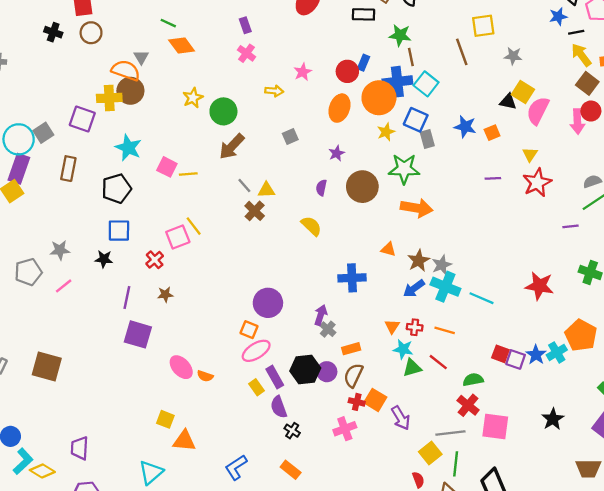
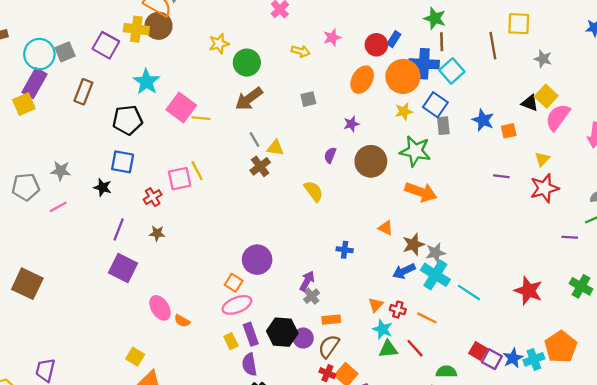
pink square: (167, 167) -> (181, 108), size x1.4
blue cross: (352, 278) -> (345, 250), size x0.6

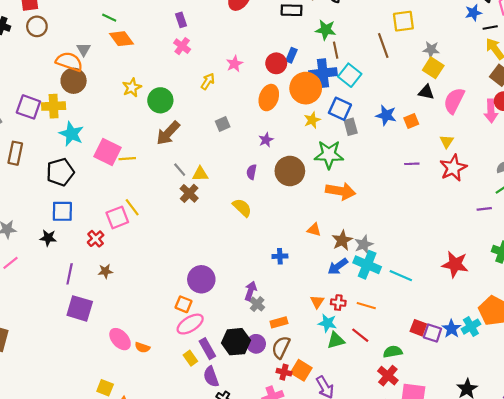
yellow cross: (136, 29) -> (54, 106), moved
yellow arrow: (301, 51) -> (208, 81), turned -63
yellow square: (546, 96) -> (433, 68), moved

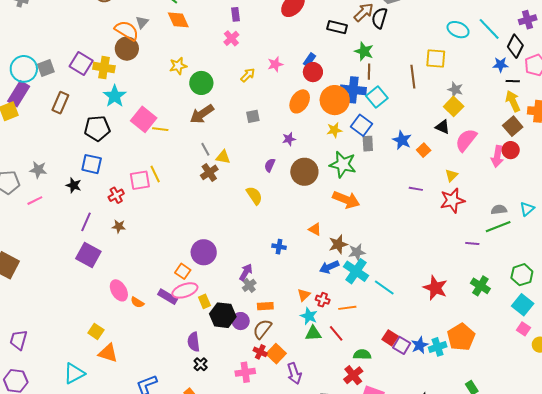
blue rectangle: (291, 55) -> (310, 60), moved
orange square: (411, 121) -> (424, 150), turned -32
orange line: (366, 306) -> (347, 308), turned -36
purple rectangle: (207, 349) -> (168, 297), moved, turned -42
yellow rectangle: (190, 358) -> (204, 301), moved

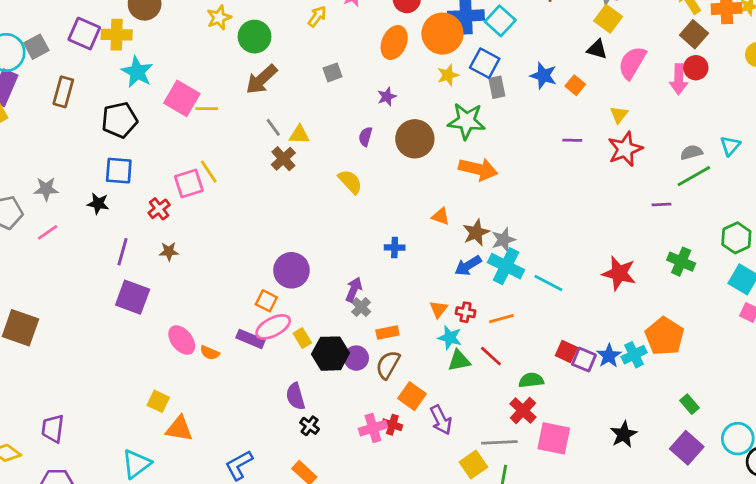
red cross: (260, 352) -> (392, 425), moved

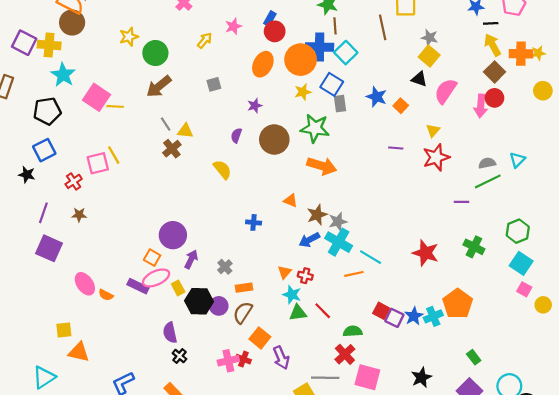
blue square: (119, 171) -> (44, 150), turned -35
purple arrow: (354, 289) -> (191, 259), moved
orange line: (501, 319) -> (354, 274), moved
yellow square: (158, 401) -> (64, 330), turned -35

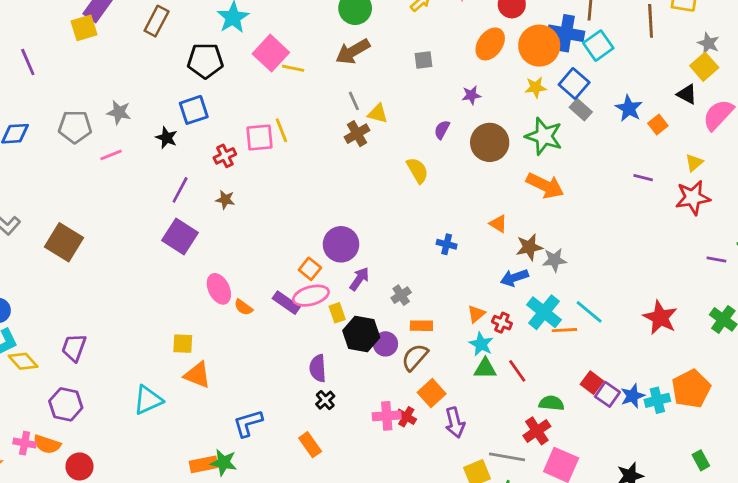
gray rectangle: (340, 104) -> (581, 110), turned -49
cyan cross: (339, 242) -> (544, 312), moved

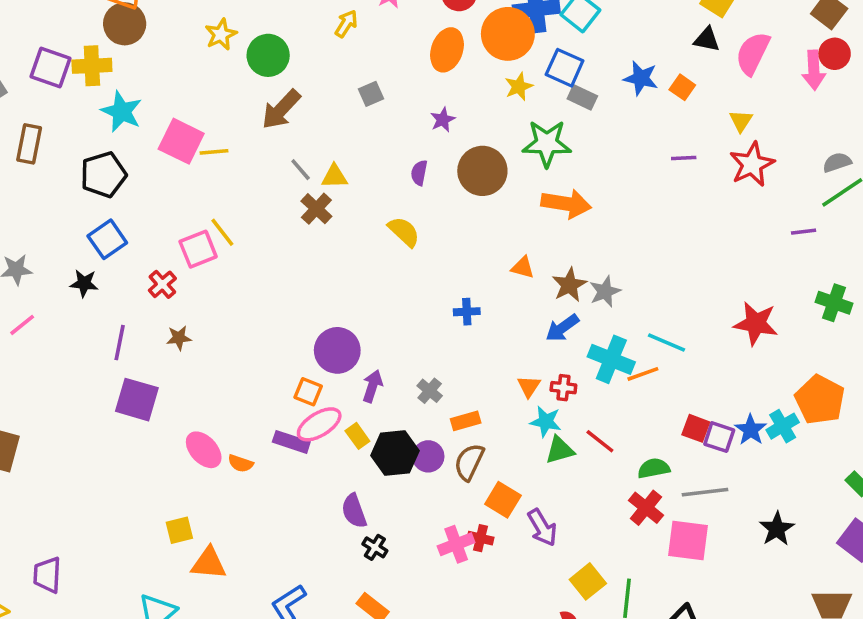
gray line: (507, 457) -> (705, 492), moved

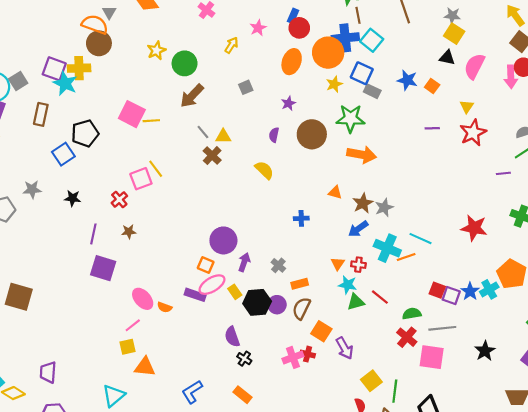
cyan star: (122, 112) -> (65, 83), moved
blue square: (107, 239) -> (63, 154), moved
pink line: (22, 325) -> (133, 325), moved

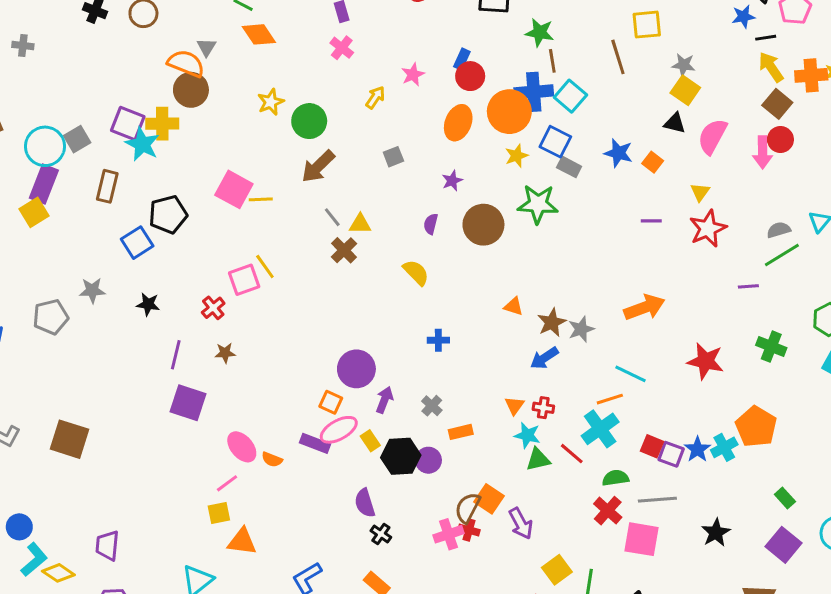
orange arrow: (362, 155) -> (644, 307), moved, turned -32
blue cross: (301, 218) -> (438, 340), moved
cyan cross: (387, 248) -> (600, 429), moved, turned 30
brown semicircle: (301, 308) -> (468, 508), moved

